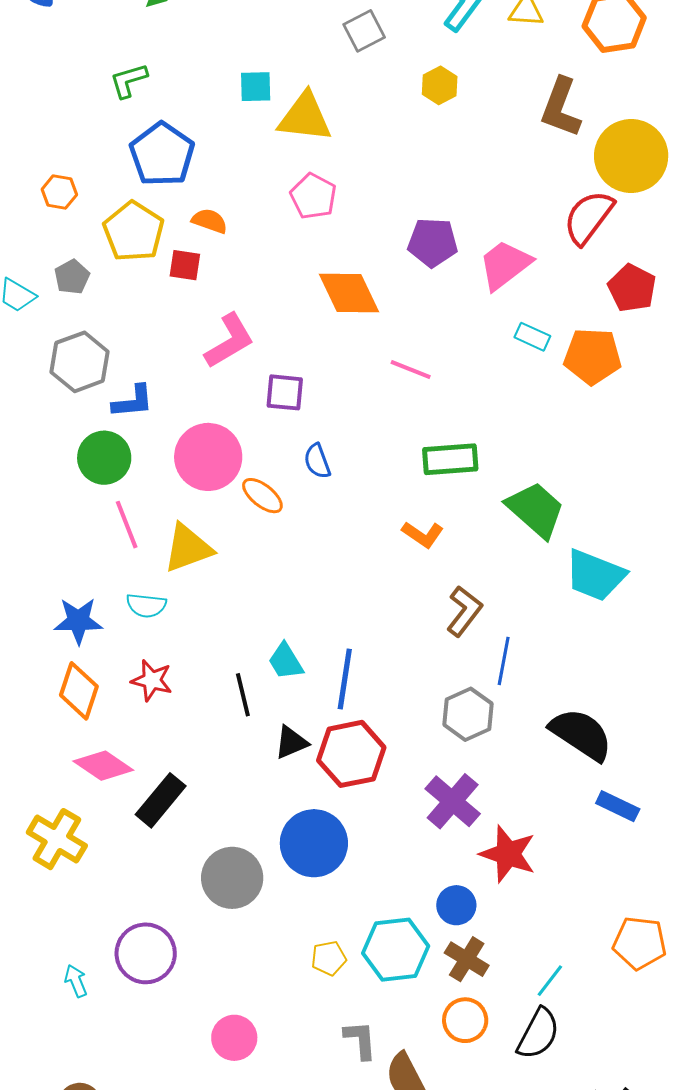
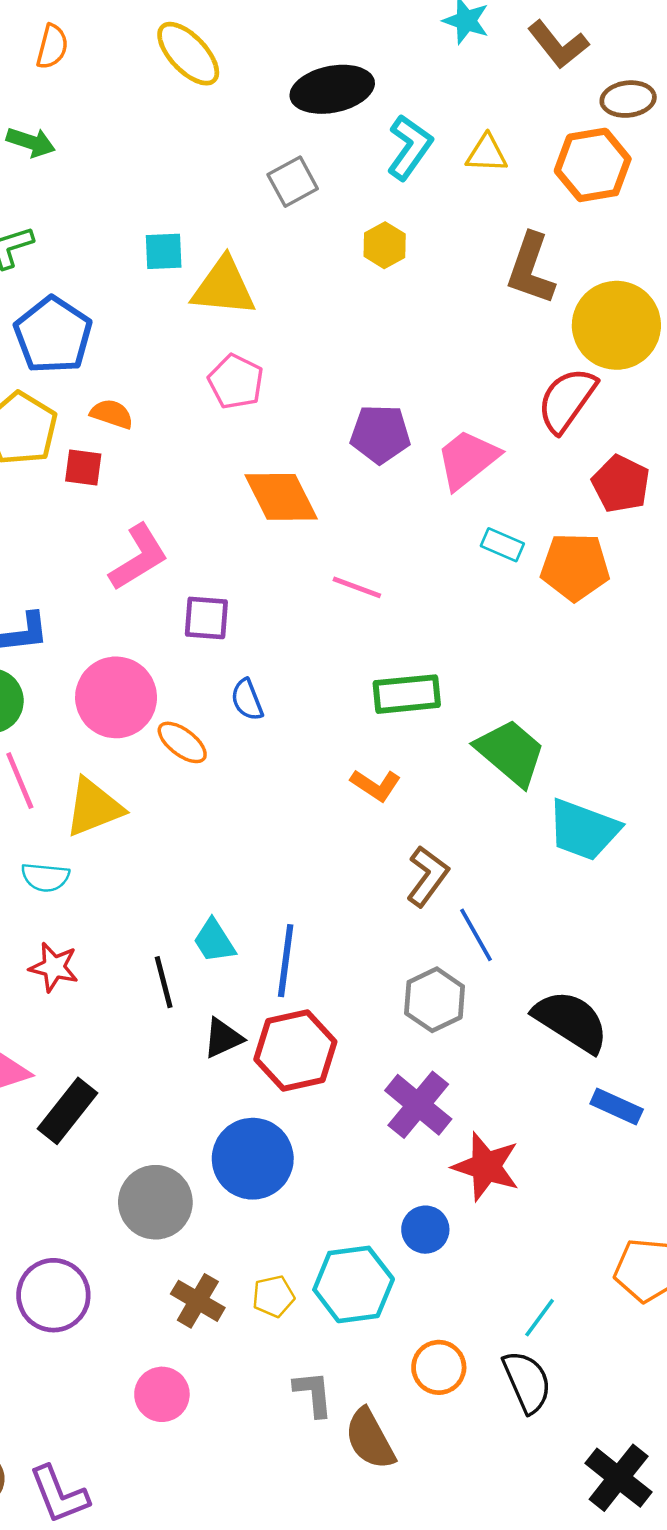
blue line: (504, 661) -> (476, 935), turned -39
brown cross: (467, 959) -> (198, 1301), moved
black semicircle: (538, 1034) -> (527, 1382), turned -50

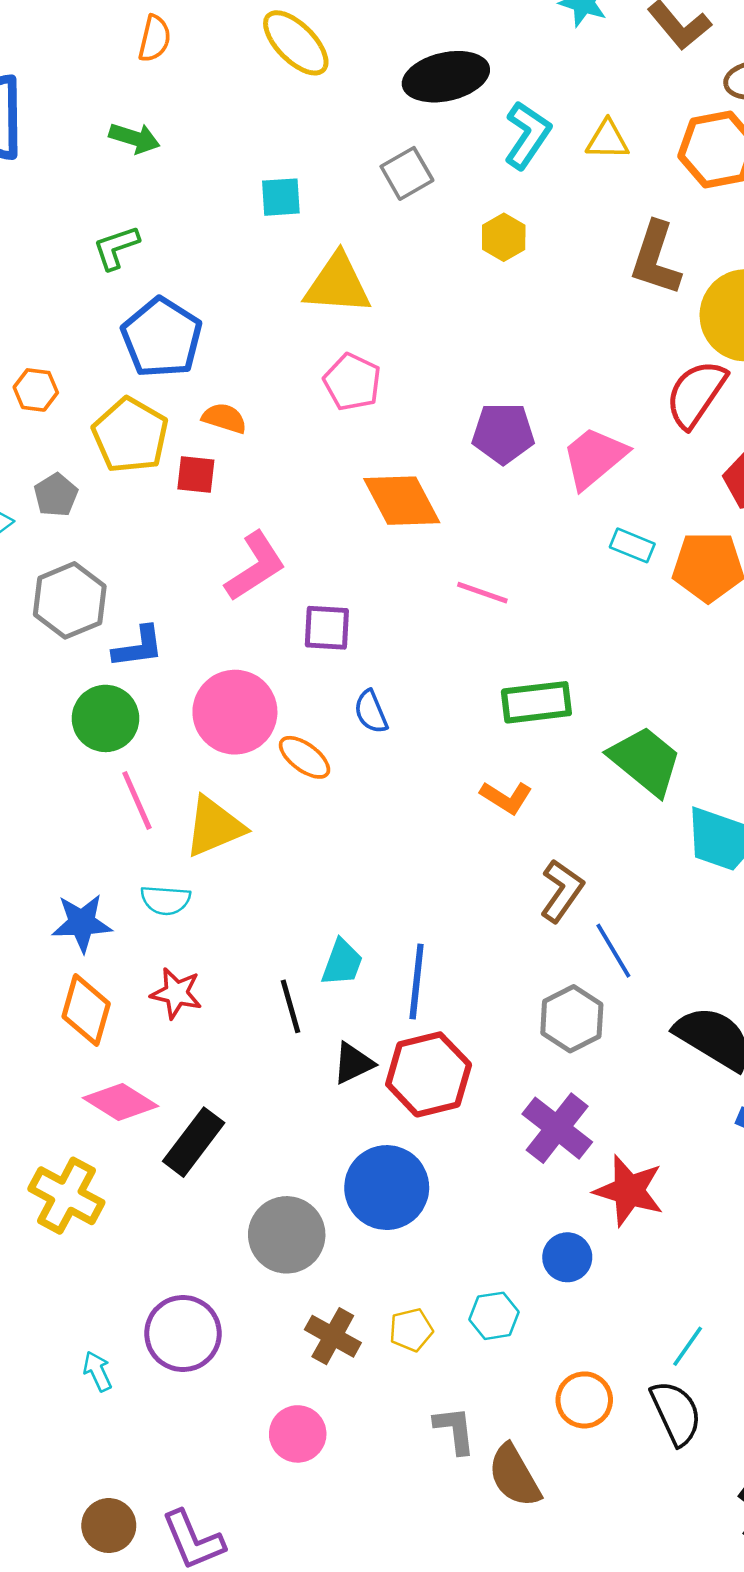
cyan square: (164, 251) -> (281, 197), moved
cyan trapezoid: (214, 941) -> (342, 963), turned -126
cyan hexagon: (354, 1284) -> (494, 1316), size x0.6

